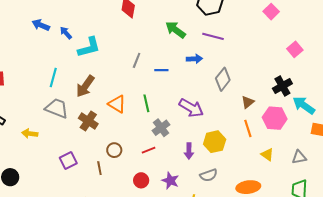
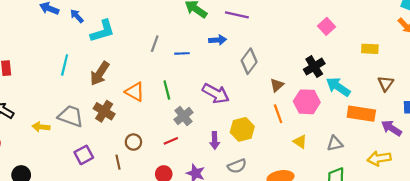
gray trapezoid: (57, 108) -> (71, 116), moved

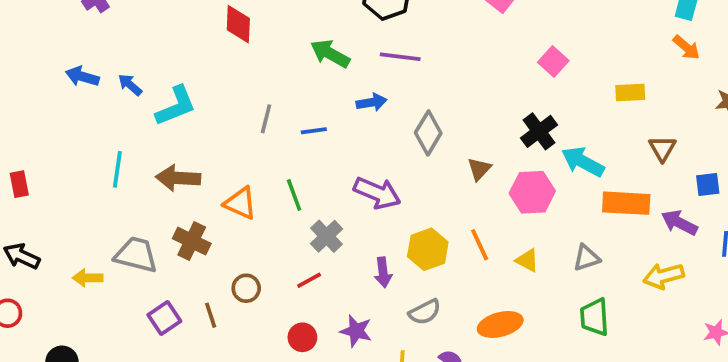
brown arrow: (100, 73) -> (178, 178), turned 65
orange line: (278, 114) -> (480, 245), moved
brown line: (118, 162) -> (211, 315), moved

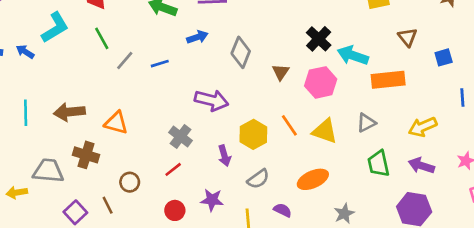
cyan L-shape: (176, 106) -> (55, 28), moved
gray line: (266, 119) -> (125, 60), turned 36
green line: (294, 195) -> (102, 38), moved
purple arrow: (679, 223) -> (421, 166), moved
yellow triangle: (527, 260) -> (325, 131), size x1.5

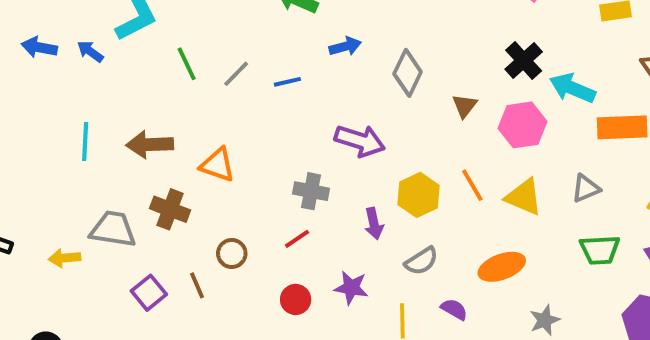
green line: (102, 38) -> (187, 64), moved
gray cross: (181, 137) -> (311, 191), turned -30
green trapezoid: (378, 164) -> (600, 250), turned -84

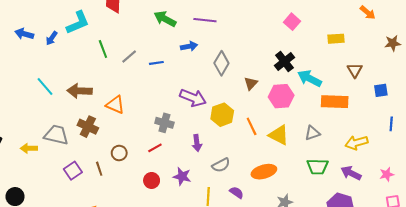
blue arrow: (90, 51) -> (52, 38), turned -96
cyan line: (85, 141) -> (45, 86), turned -48
yellow hexagon: (418, 195) -> (222, 115), moved

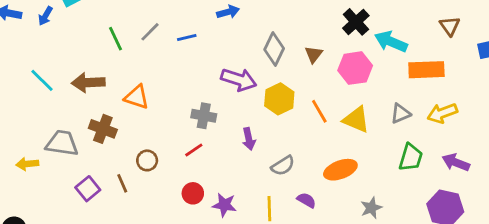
green line: (103, 49) -> (116, 39), moved
gray diamond: (221, 63) -> (274, 49), moved
yellow arrow: (356, 143) -> (442, 113), moved
green trapezoid: (317, 167) -> (411, 157), turned -70
purple star: (182, 176) -> (224, 205), moved

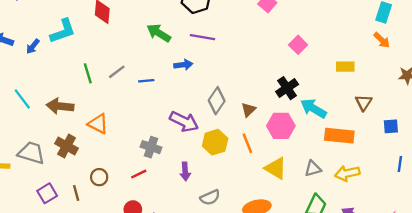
orange line: (319, 111) -> (247, 143), moved

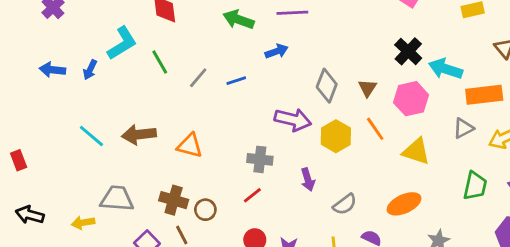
green line: (88, 73) -> (160, 62), moved
brown cross: (67, 146) -> (174, 200), moved
gray triangle: (313, 169) -> (463, 128), moved

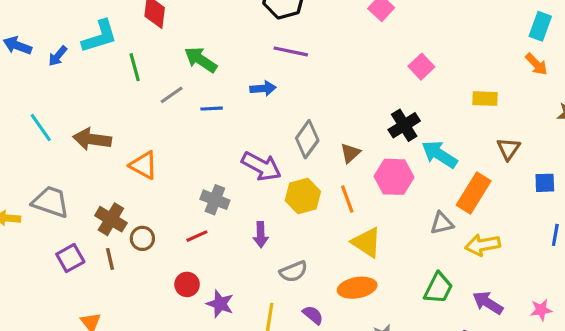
green arrow: (238, 20) -> (201, 60), moved
orange rectangle: (484, 95) -> (474, 193), turned -66
yellow triangle: (416, 151) -> (367, 242), moved

